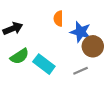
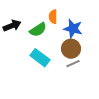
brown circle: (93, 46) -> (71, 49), moved
green semicircle: (20, 56) -> (38, 30), moved

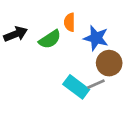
brown circle: (71, 49) -> (109, 63), moved
cyan rectangle: (40, 58) -> (76, 87), moved

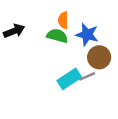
green semicircle: (50, 39) -> (57, 36), moved, turned -132
cyan rectangle: (76, 87) -> (69, 79), turned -70

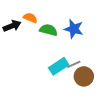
orange semicircle: (63, 20) -> (30, 18), moved, turned 112
brown circle: (99, 57) -> (84, 76), moved

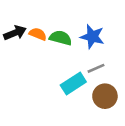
orange semicircle: (30, 18) -> (38, 34), moved
gray line: (74, 64) -> (96, 68), moved

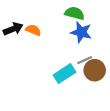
green semicircle: (61, 38) -> (75, 13), moved
brown circle: (105, 96) -> (95, 70), moved

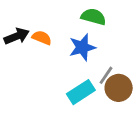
blue star: (81, 32) -> (82, 47), moved, turned -30
gray line: (85, 60) -> (106, 75), turned -32

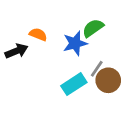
green semicircle: (93, 17) -> (93, 28), moved, turned -50
black arrow: (17, 36) -> (16, 51), moved

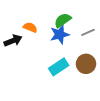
green semicircle: (93, 28) -> (63, 20), moved
gray line: (97, 69) -> (88, 32), moved, turned 32

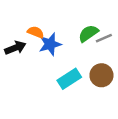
green semicircle: (63, 20) -> (88, 33), moved
blue star: (60, 34) -> (50, 44), moved

